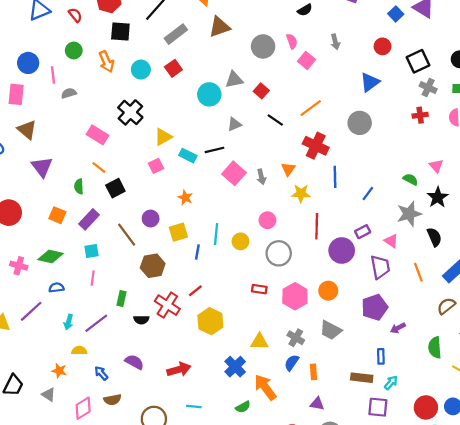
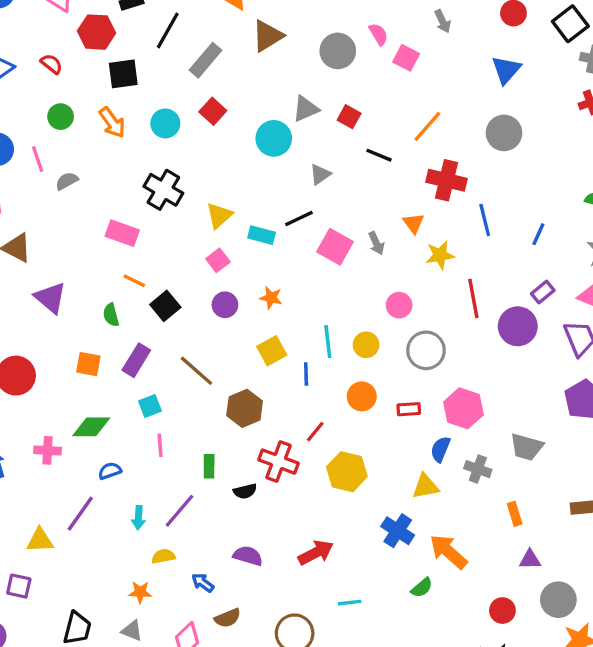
purple circle: (151, 219) -> (225, 305), moved
orange circle: (328, 291) -> (362, 396), moved
blue semicircle: (292, 363) -> (440, 449), moved

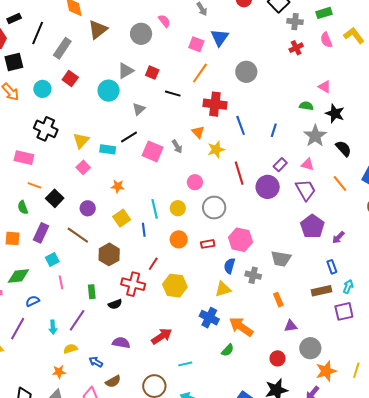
pink square: (406, 58) -> (196, 44), moved
blue triangle: (506, 70) -> (220, 38), moved
purple circle: (225, 305) -> (88, 208), moved

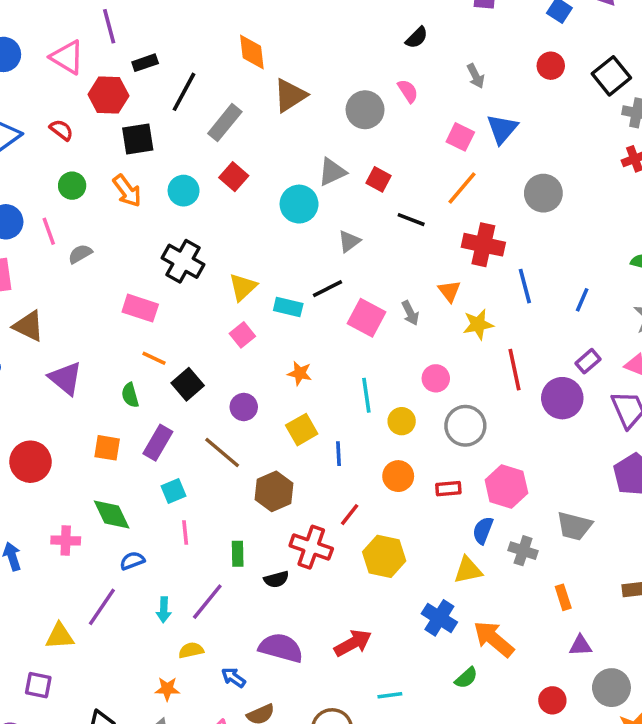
cyan line: (155, 209) -> (366, 395), moved
green diamond: (18, 276) -> (112, 514), turned 65
purple semicircle: (121, 343) -> (281, 648), size x1.4

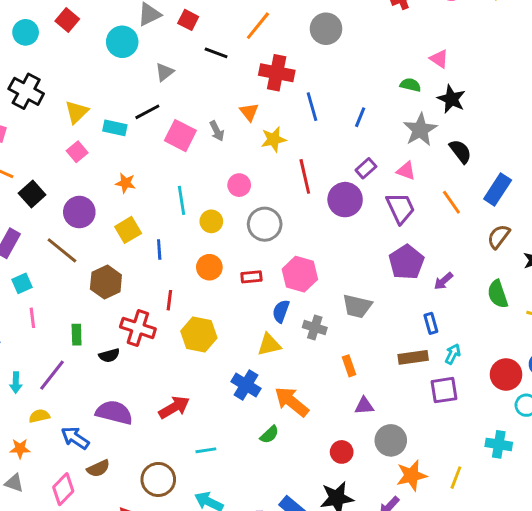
purple circle: (244, 407) -> (79, 212), size x1.4
red line: (350, 515) -> (169, 300), turned -30
blue arrow: (233, 677) -> (75, 438), size x1.4

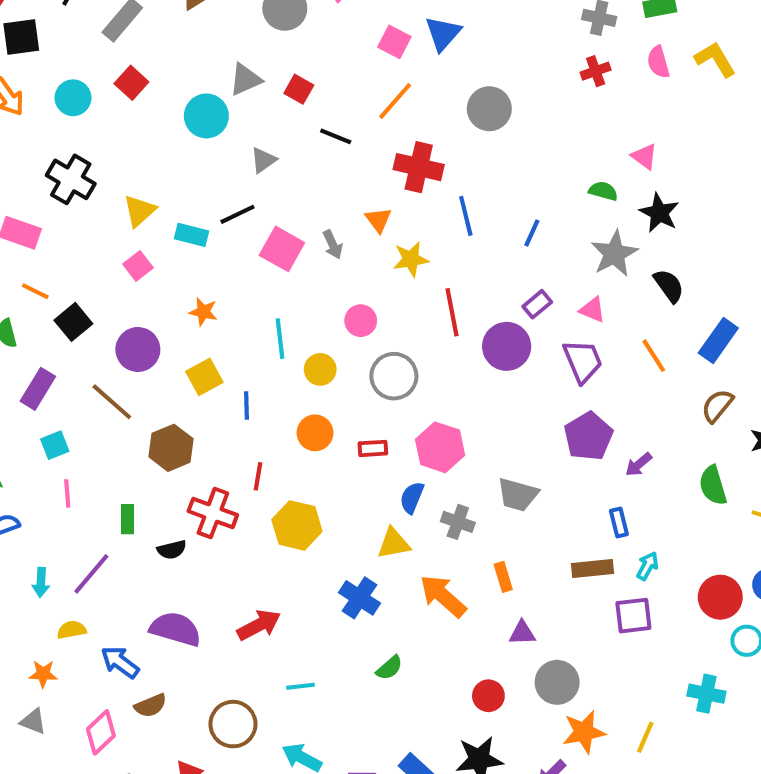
orange arrow: (292, 402) -> (443, 596), moved

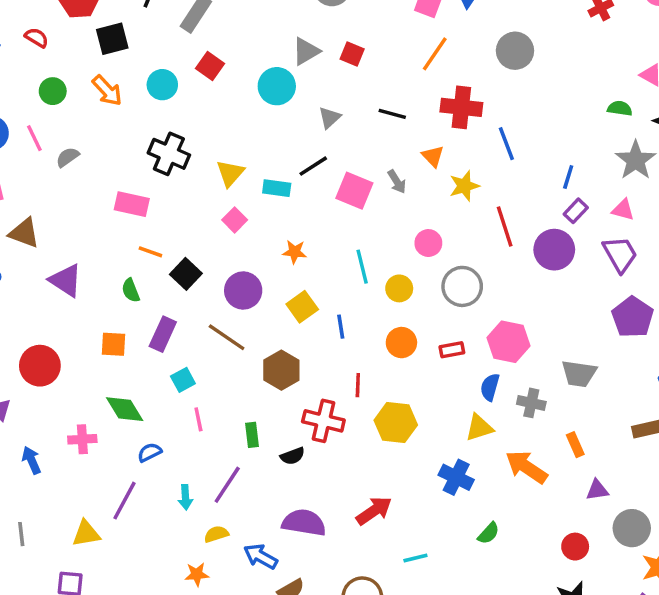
black line: (336, 136) -> (392, 114), moved
blue line: (532, 233) -> (568, 177), moved

